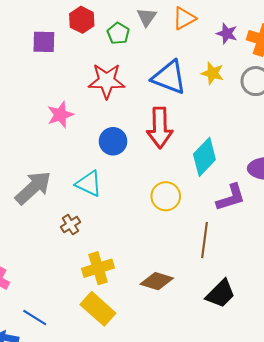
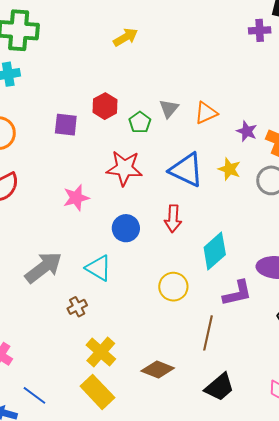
red arrow: (160, 128) -> (173, 219), size x0.7
yellow cross: (98, 268) -> (101, 352), turned -36

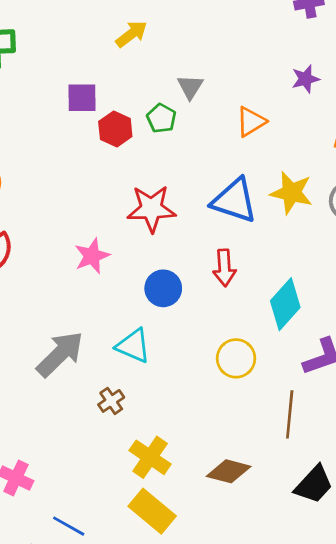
gray triangle: (169, 109) -> (190, 87), moved
green pentagon: (140, 122) -> (161, 118), moved
purple square: (66, 125) -> (82, 98), moved
purple star: (247, 131) -> (305, 79), moved, turned -30
yellow star: (229, 169) -> (291, 193), size x1.4

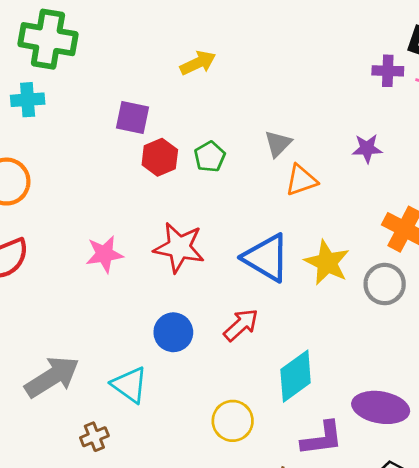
gray triangle: (190, 87) -> (278, 144), moved
pink star: (92, 256) -> (104, 254), moved
red arrow: (224, 268) -> (241, 325), turned -141

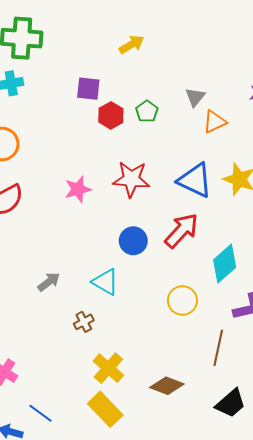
red arrow: (241, 325) -> (182, 231), size x1.4
gray arrow: (52, 377) -> (49, 282), size x0.6

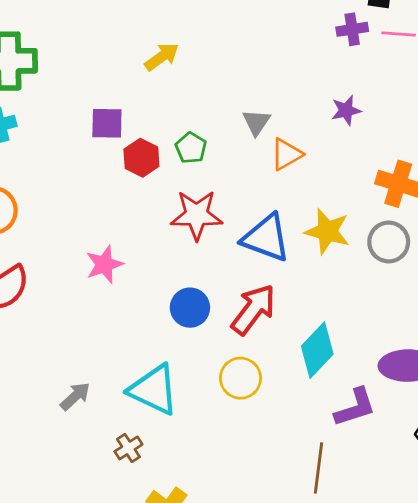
red star: (131, 179) -> (197, 215), moved
blue circle: (133, 241) -> (190, 308), moved
cyan triangle: (105, 282) -> (154, 390), size x1.4
yellow circle: (182, 300) -> (240, 378), moved

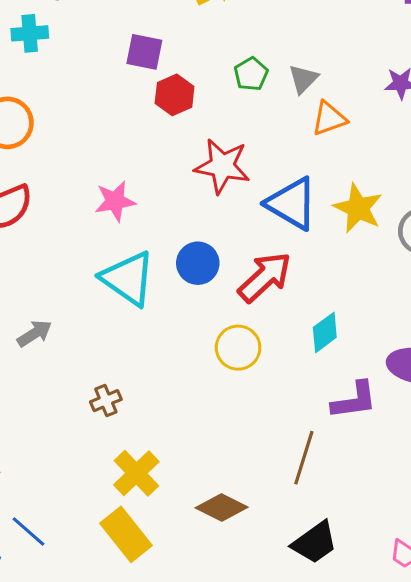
green pentagon: (191, 148) -> (251, 74), moved
cyan diamond: (317, 350) -> (325, 332), size x0.7
cyan triangle: (154, 390) -> (128, 278), moved
gray arrow: (75, 396) -> (34, 333), moved

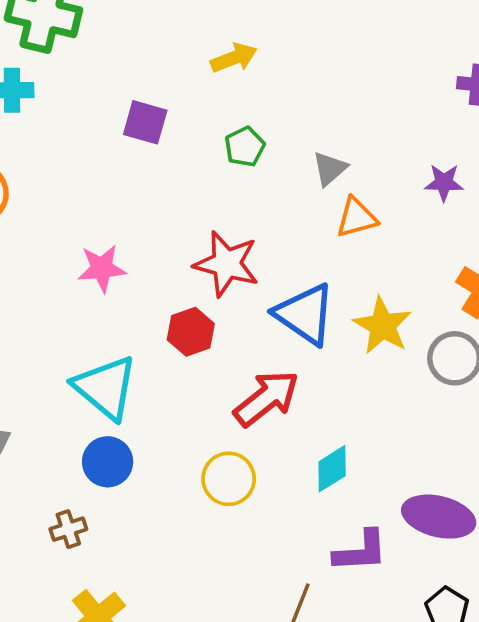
green pentagon: (251, 74) -> (245, 147), moved
red hexagon: (175, 95) -> (191, 332), moved
pink star: (115, 201) -> (102, 268), moved
blue circle: (198, 263) -> (108, 462), moved

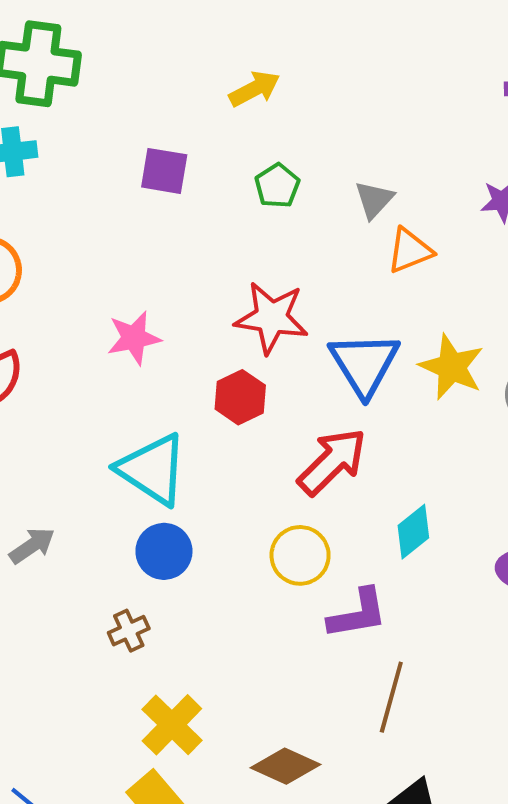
blue triangle: (305, 314) -> (364, 364), turned 30
purple L-shape: (361, 551) -> (358, 614), moved

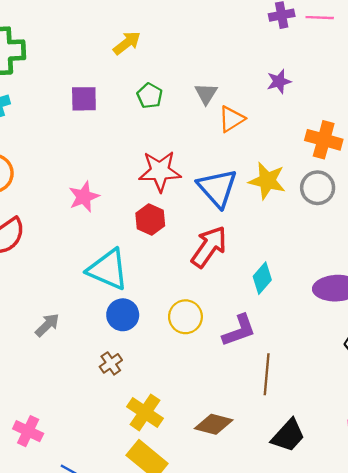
yellow circle: (300, 555) -> (185, 317), moved

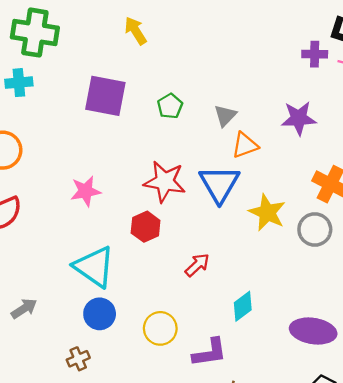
yellow arrow: (127, 43) -> (136, 31), moved, turned -96
purple star: (279, 81) -> (299, 118), size x1.4
purple square: (84, 99) -> (105, 96), size x1.5
blue triangle: (217, 188) -> (219, 184), moved
red arrow: (209, 247) -> (197, 265), size x0.6

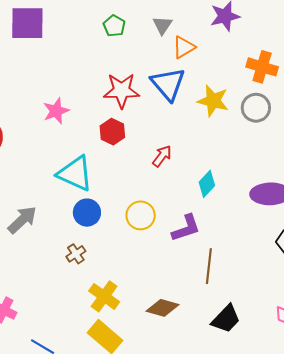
purple square: (105, 96) -> (27, 23), moved
gray arrow: (24, 309) -> (22, 220), size x1.4

